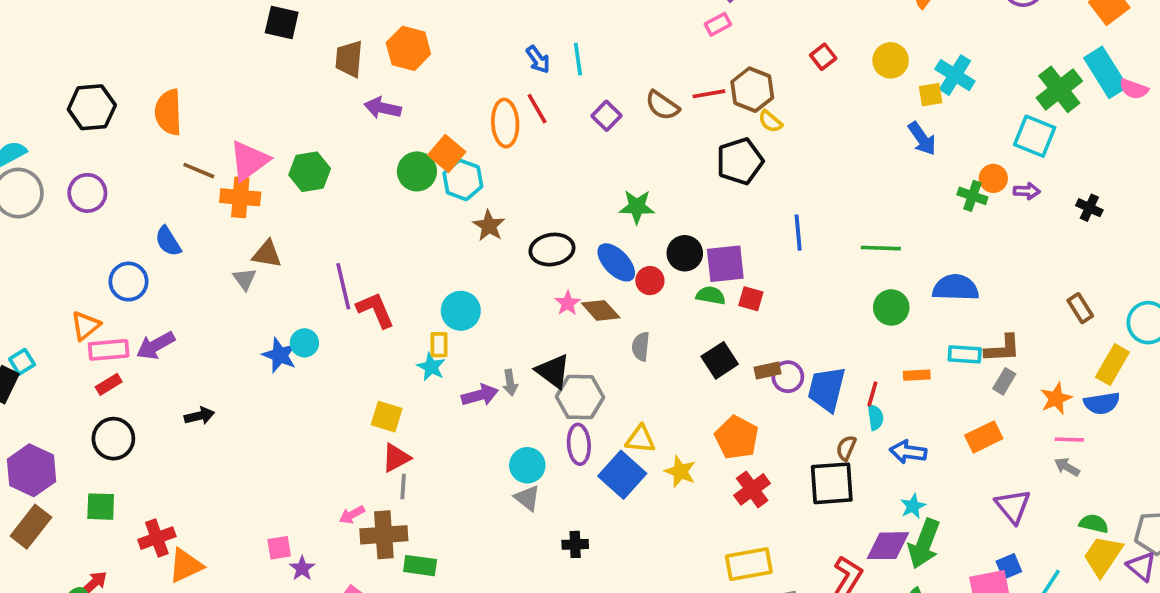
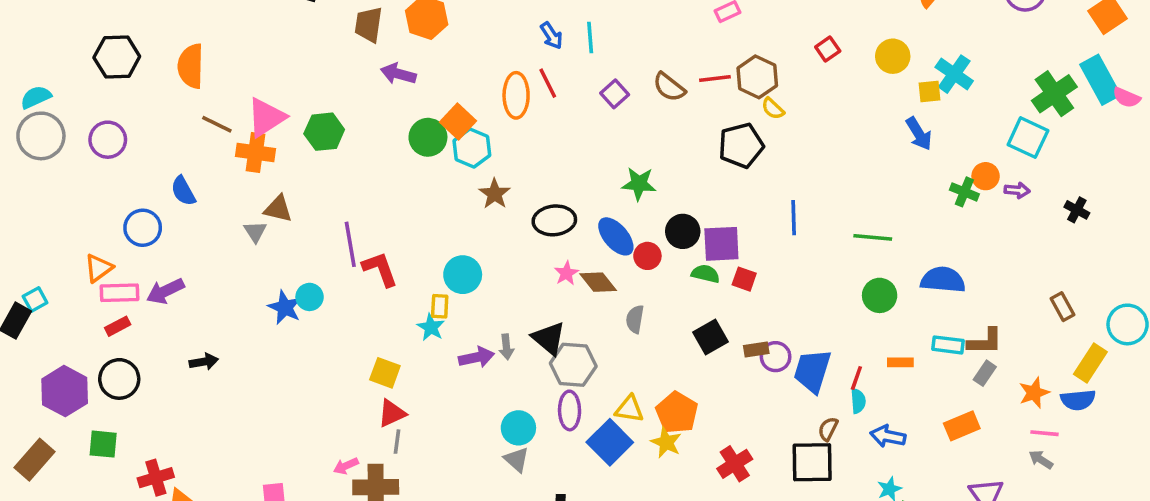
orange pentagon: (737, 438) -> (677, 413), moved
purple hexagon: (32, 470) -> (65, 391), moved

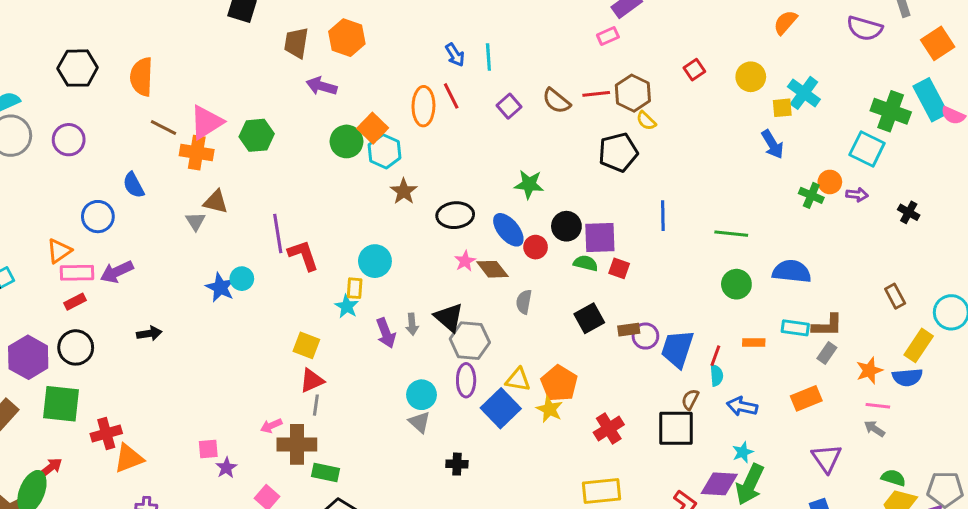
green cross: (1054, 94) -> (891, 111), turned -36
purple arrow: (476, 357) -> (386, 333), turned 80
green square: (103, 444) -> (61, 404), size x1.5

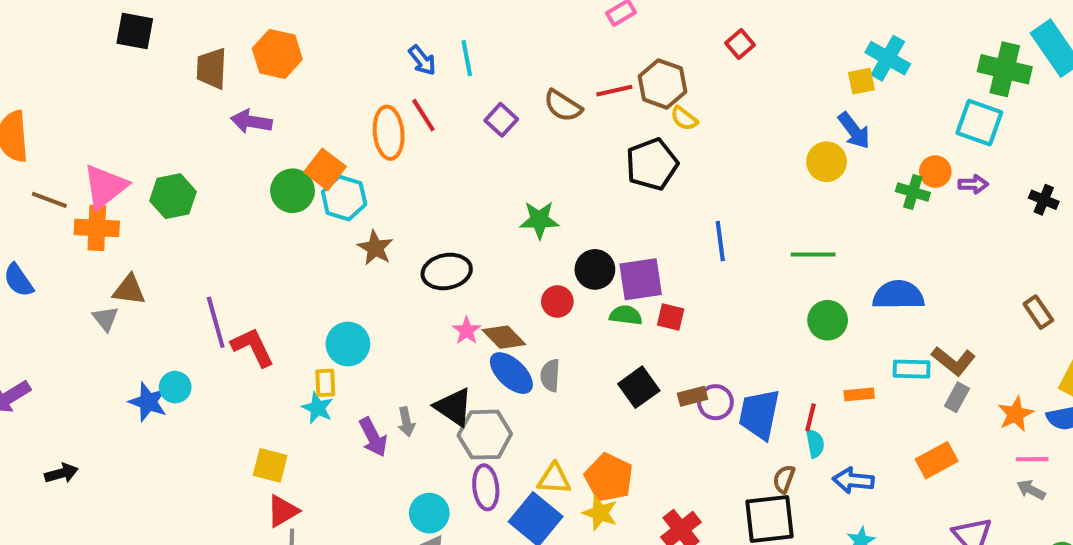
yellow circle: (751, 77) -> (827, 162), moved
blue ellipse: (508, 230) -> (511, 373), moved
brown L-shape: (827, 325) -> (954, 361), turned 44

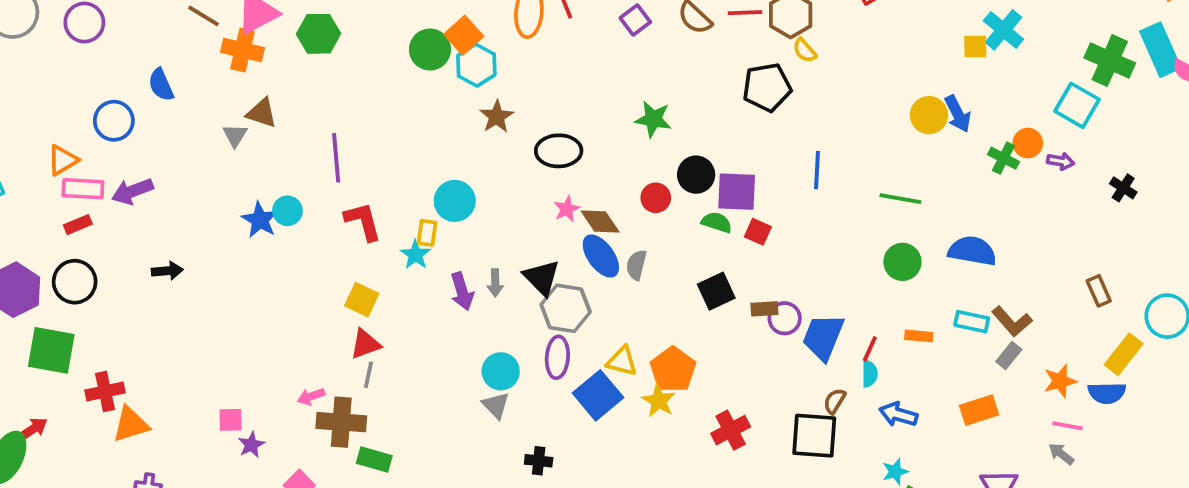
blue arrow: (854, 131) -> (958, 114), moved
red L-shape: (253, 347) -> (363, 221), moved

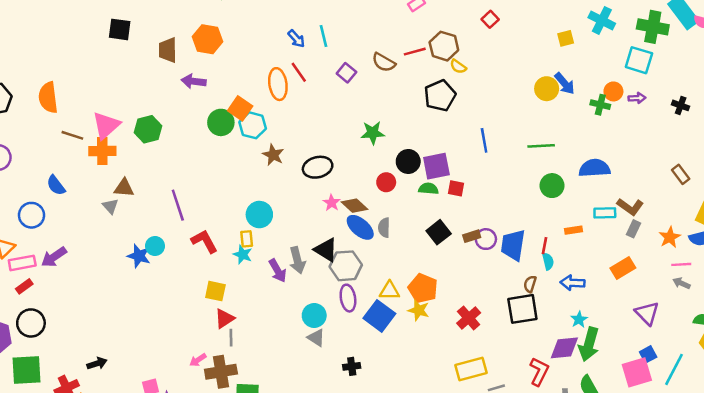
cyan cross: (1003, 30) -> (602, 21), moved
black arrow: (167, 271) -> (97, 363), moved
gray arrow: (495, 283) -> (297, 260), size x1.5

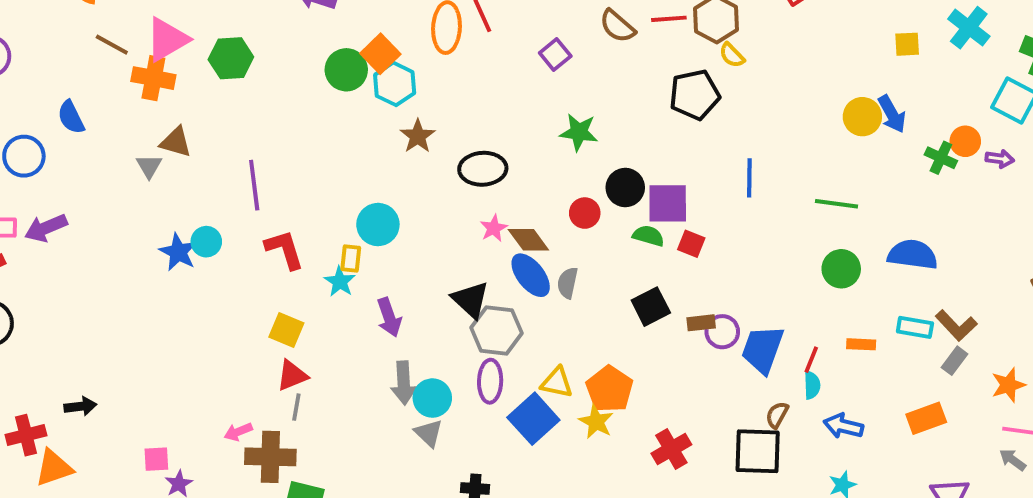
purple square: (346, 73) -> (555, 54), moved
gray arrow: (297, 260) -> (404, 383), moved

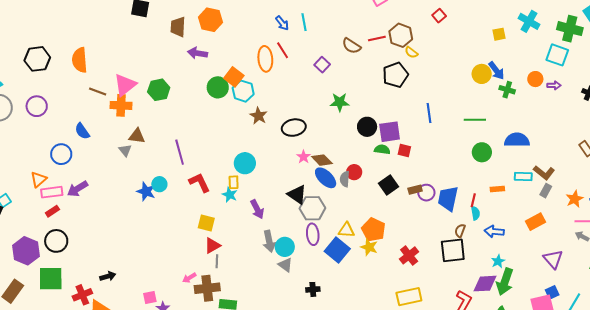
green cross: (941, 158) -> (507, 90), moved
red circle: (585, 213) -> (354, 172), moved

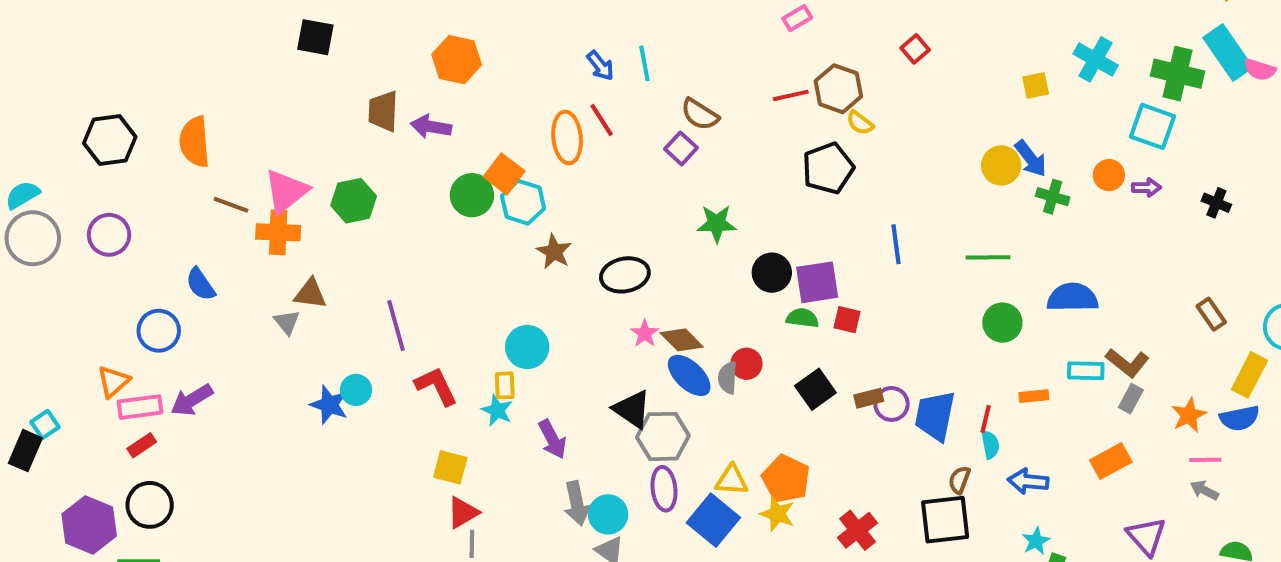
brown trapezoid: (178, 27) -> (383, 111), moved
brown semicircle: (351, 46) -> (700, 114), moved

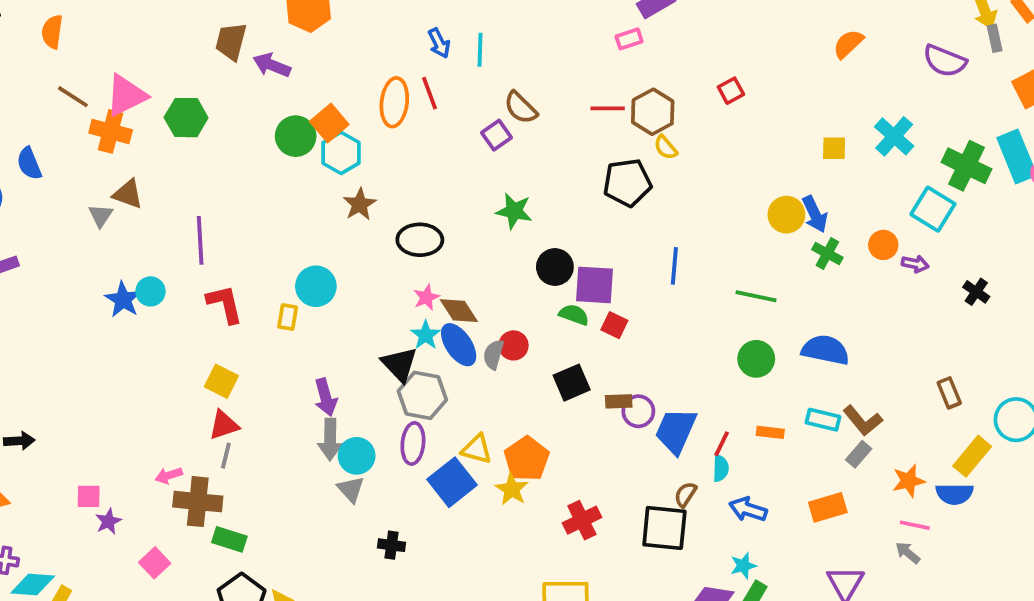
orange semicircle: (195, 142) -> (52, 32), size x0.7
cyan star: (497, 410) -> (426, 335), moved
purple arrow: (552, 439) -> (326, 397), moved

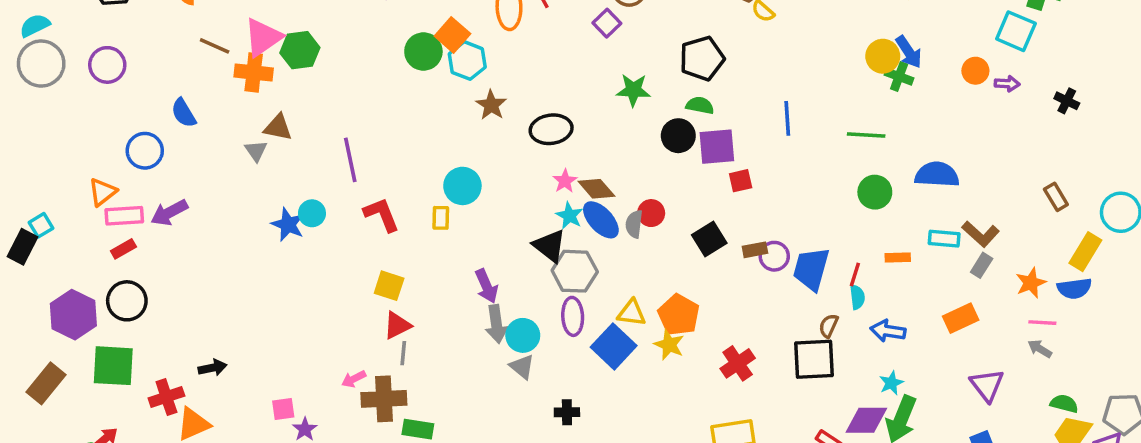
green hexagon: (186, 118) -> (300, 50), moved
black pentagon: (627, 183) -> (702, 58), moved
green cross: (827, 254) -> (899, 77), moved
green semicircle: (574, 315) -> (700, 105), moved
red square: (614, 325) -> (741, 181), turned -30

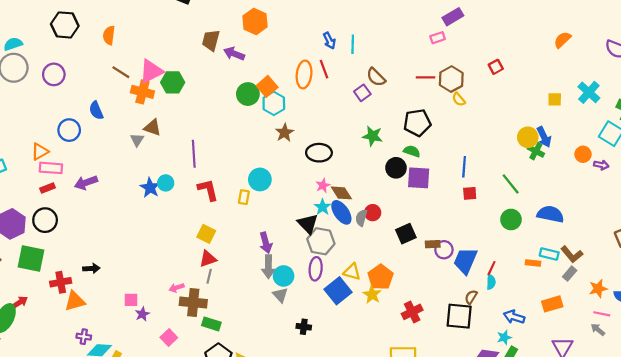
green line: (866, 135) -> (511, 184), turned 40
red square: (741, 181) -> (470, 193), moved
purple arrow: (169, 213) -> (86, 183), moved
orange rectangle: (898, 257) -> (533, 263), moved
blue arrow: (888, 331) -> (514, 317), moved

